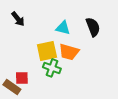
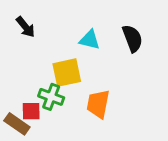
orange trapezoid: (69, 52) -> (98, 104), moved, turned 85
green cross: (52, 68) -> (51, 97), moved

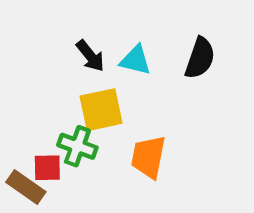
black arrow: (25, 27) -> (90, 56), moved
black semicircle: (132, 38) -> (200, 58), turned 40

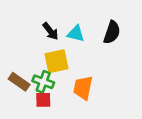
red square: (47, 168) -> (43, 100), moved
brown rectangle: (26, 187) -> (19, 82), moved

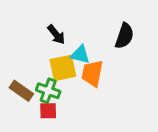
cyan triangle: (76, 34) -> (80, 55), moved
orange trapezoid: (83, 88) -> (92, 73), moved

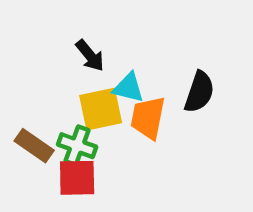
black semicircle: (124, 36) -> (199, 92), moved
red square: (48, 111) -> (77, 178), size x1.4

